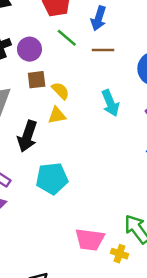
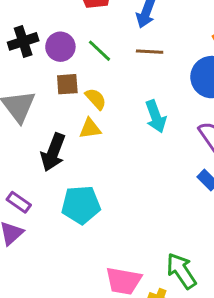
green line: (67, 38) -> (99, 51), moved

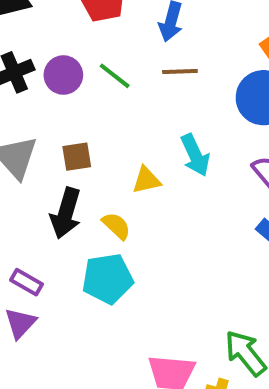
brown square: (67, 84) -> (77, 157), moved
yellow semicircle: (96, 99) -> (116, 226), moved
yellow triangle: (90, 129) -> (146, 180), moved

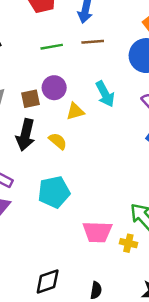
purple circle: (63, 75) -> (54, 88), moved
green line: (115, 76) -> (52, 47), turned -45
cyan pentagon: (108, 279) -> (54, 192), moved

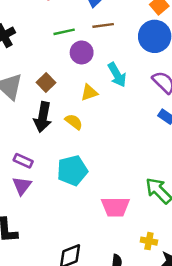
purple circle: (54, 88) -> (82, 52), moved
brown square: (30, 99) -> (46, 83), turned -30
yellow cross: (128, 243) -> (149, 241), moved

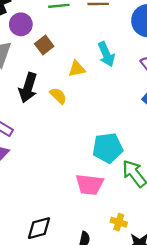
purple circle: (82, 52) -> (21, 24), moved
brown square: (46, 83) -> (44, 45), moved
cyan pentagon: (72, 171) -> (108, 148), moved

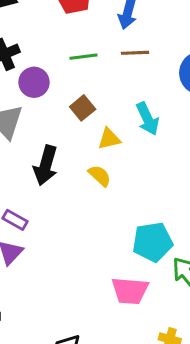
brown square: (44, 45) -> (83, 108), moved
yellow semicircle: (58, 96) -> (100, 176), moved

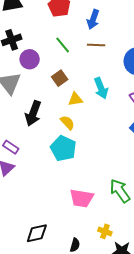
green line: (83, 57) -> (63, 45), turned 54
cyan pentagon: (153, 242) -> (63, 148), moved, turned 30

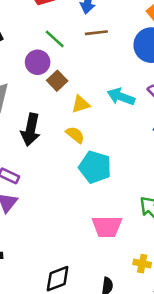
purple circle: (30, 59) -> (38, 62), moved
cyan arrow: (101, 88) -> (121, 97), moved, turned 140
cyan pentagon: (63, 148) -> (95, 167), moved

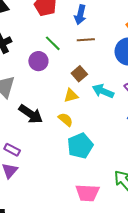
brown square: (57, 81) -> (79, 74), moved
black arrow: (31, 130) -> (31, 114), turned -70
cyan pentagon: (95, 167) -> (80, 146), turned 30

